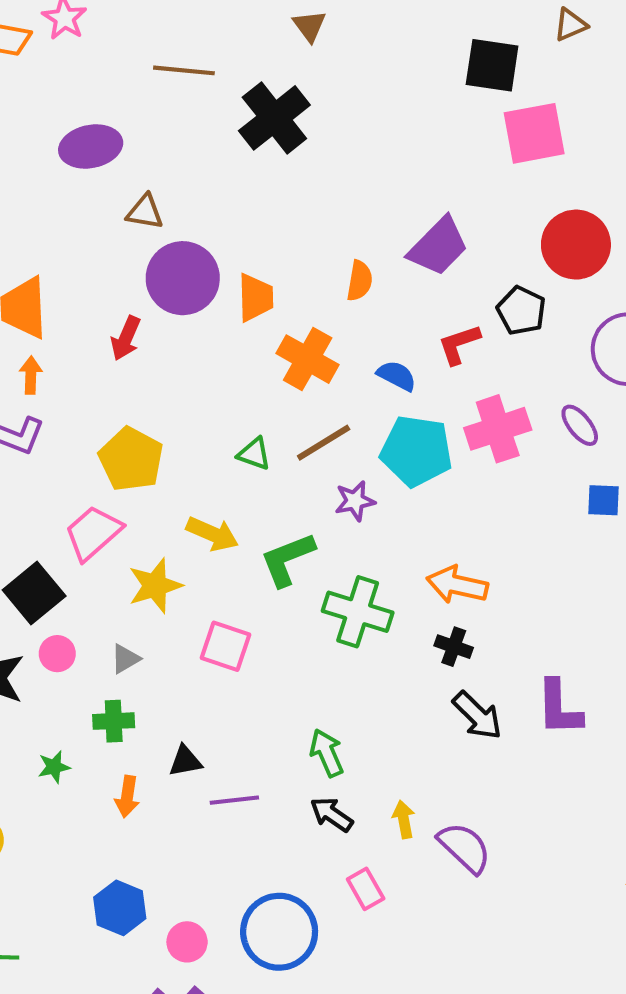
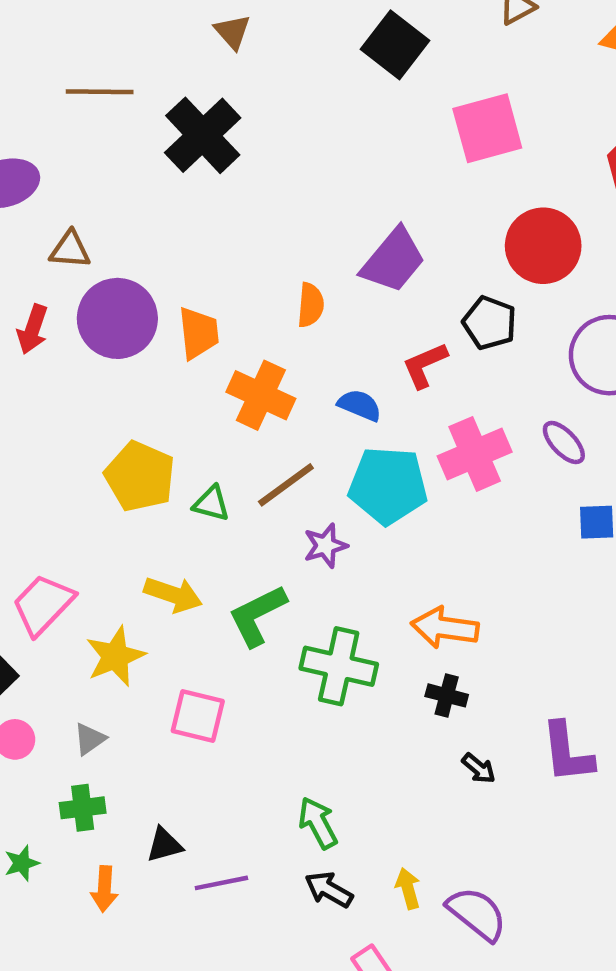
black square: (492, 65) -> (395, 45), moved, turned 34
red arrow: (126, 338) -> (33, 329), moved
yellow pentagon: (131, 459) -> (140, 476), moved
black arrow: (477, 715) -> (479, 768), size x0.6

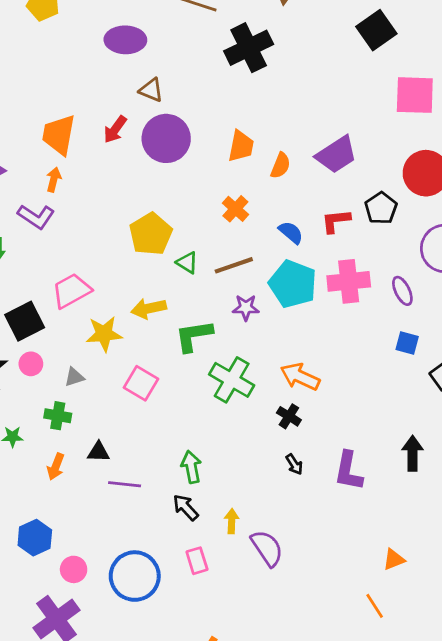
orange trapezoid: (199, 333) -> (241, 146), moved
orange cross: (261, 395) -> (235, 209), size x0.7
yellow arrow: (173, 595) -> (149, 308), turned 132

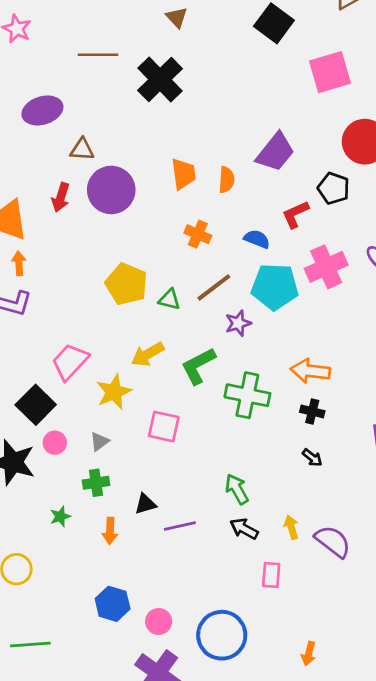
black arrow: (294, 464) -> (312, 458), moved
pink rectangle: (197, 561) -> (271, 575), turned 40
blue circle: (135, 576) -> (222, 635), moved

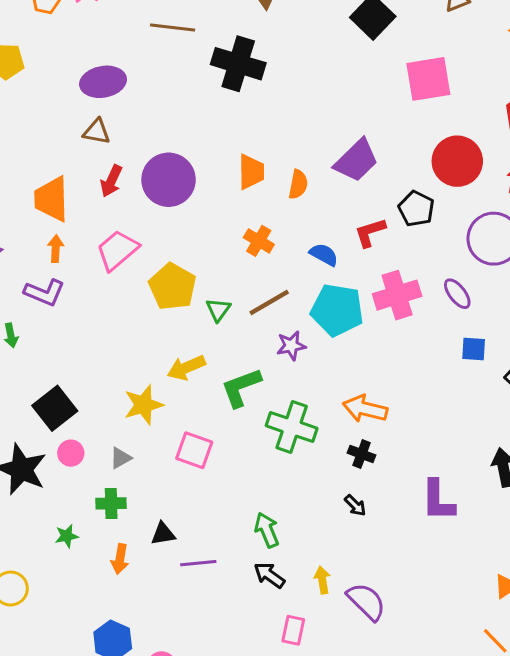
black cross: (160, 80) -> (238, 64), turned -36
brown triangle: (82, 149) -> (97, 132), moved
green triangle: (169, 299) -> (218, 310), turned 45
pink trapezoid: (70, 362) -> (117, 250), moved

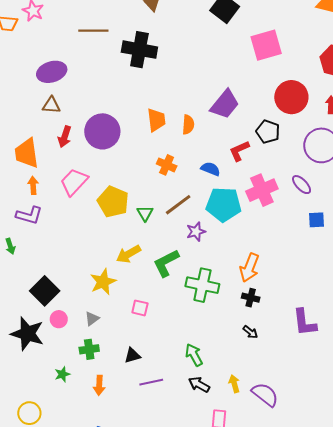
orange arrow: (365, 409) -> (249, 268), turned -76
pink square: (194, 450) -> (140, 308), size x0.7
black triangle: (163, 534) -> (132, 355), moved

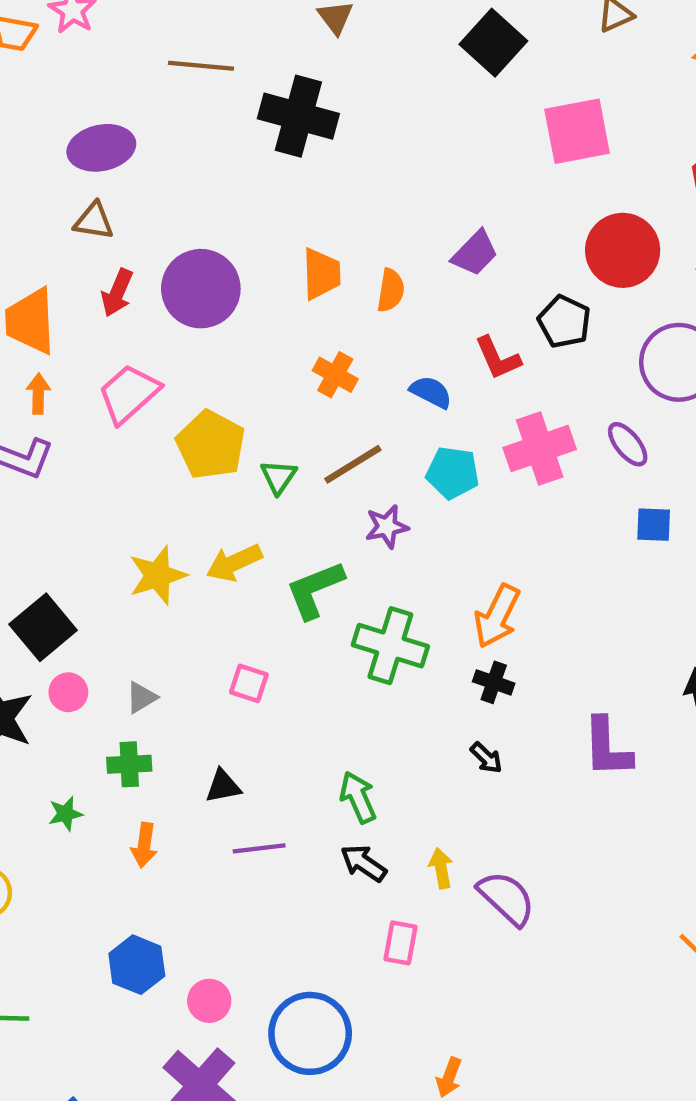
purple trapezoid: (225, 104) -> (475, 253), size x0.7
red L-shape: (239, 151) -> (498, 358), turned -95
cyan pentagon: (224, 204) -> (453, 473), size x0.7
yellow star: (103, 282) -> (158, 575), moved

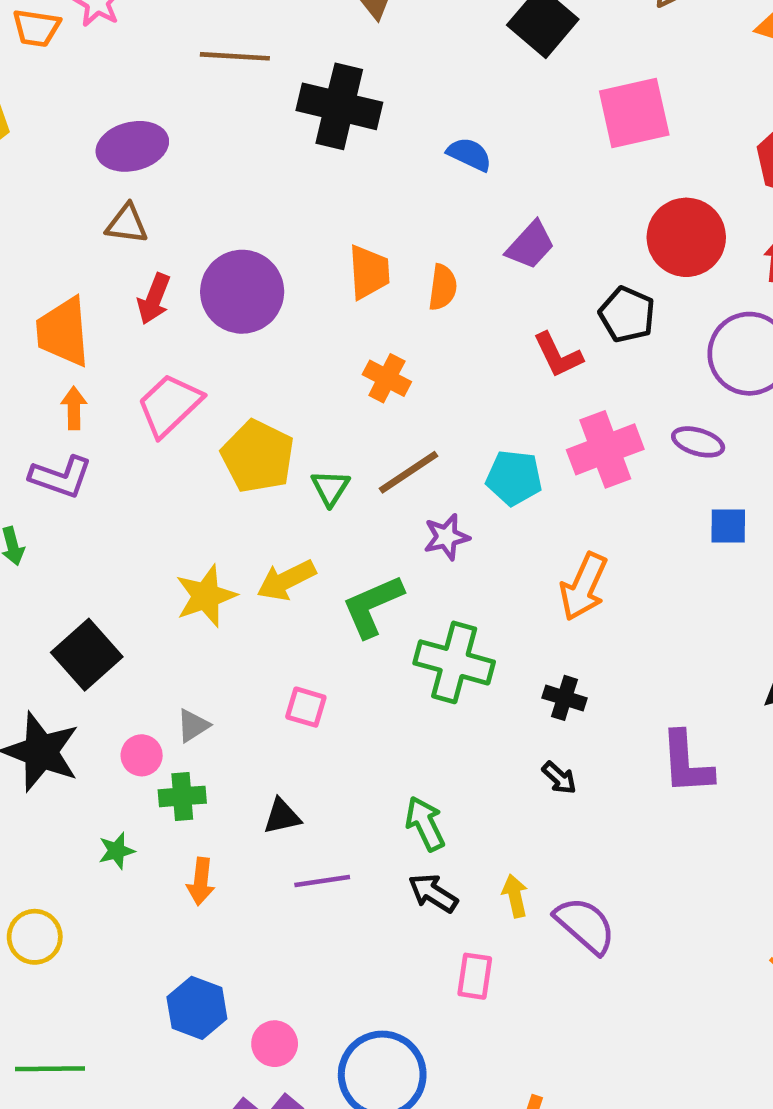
blue semicircle: (431, 392) -> (469, 154), moved
purple ellipse: (628, 444) -> (698, 442), turned -33
orange arrow: (497, 616) -> (584, 587), moved
pink circle: (68, 692) -> (142, 755), moved

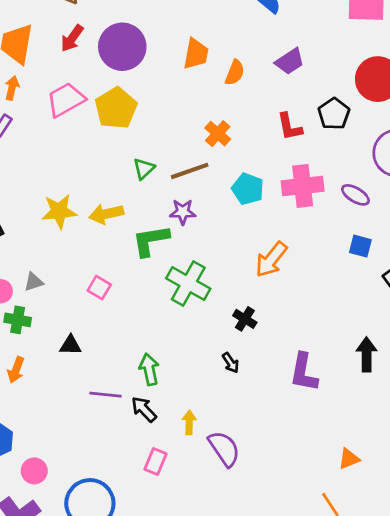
orange cross: (387, 378) -> (218, 134), moved
yellow pentagon: (258, 456) -> (116, 108), moved
purple star: (446, 537) -> (183, 212), moved
purple line: (322, 881) -> (106, 395), moved

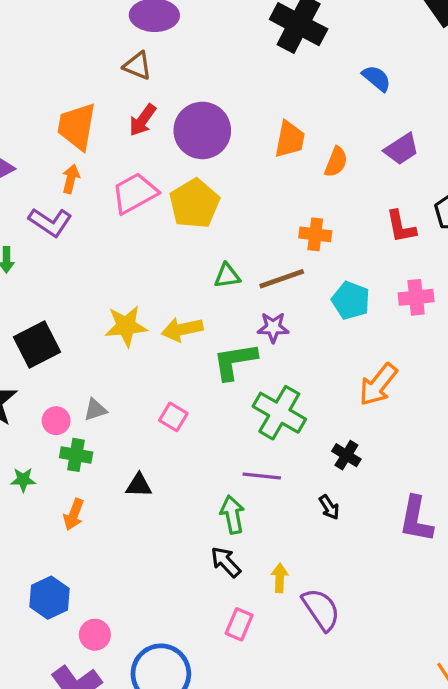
orange cross: (218, 134) -> (315, 234), turned -35
green triangle: (144, 169) -> (227, 276), turned 35
pink cross: (303, 186) -> (416, 297), size x0.7
purple line: (106, 395) -> (262, 476), moved

